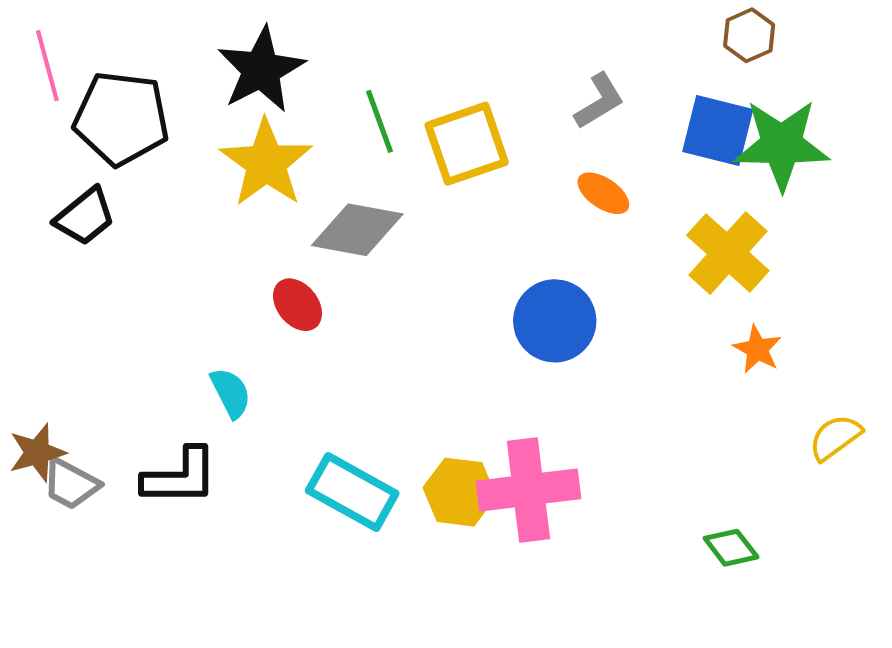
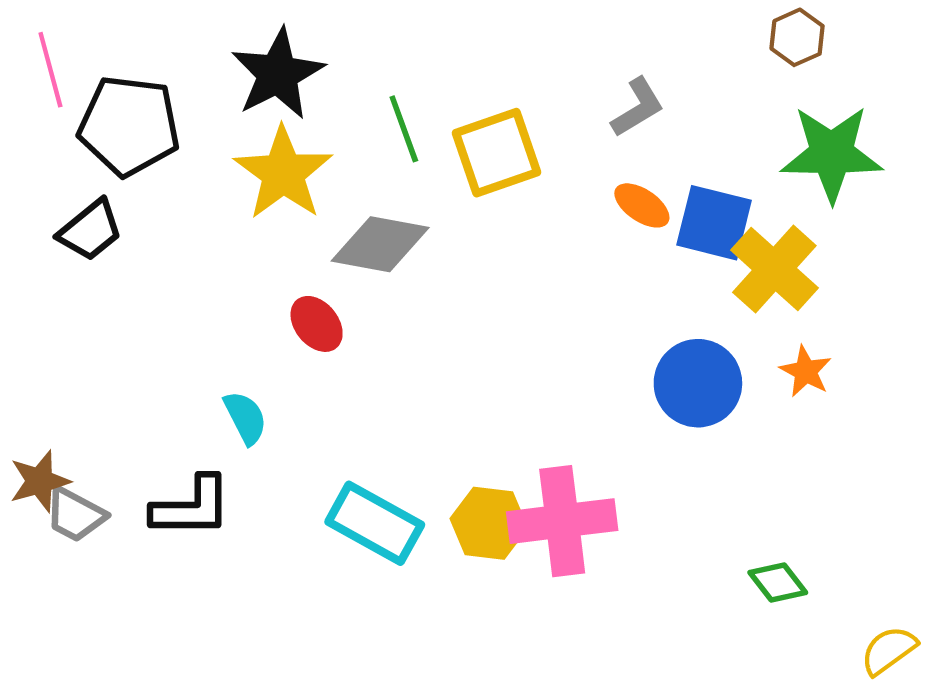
blue square: (718, 130) -> (714, 223), moved
blue circle: (555, 321) -> (698, 383), moved
yellow semicircle: (835, 437) -> (889, 650), moved

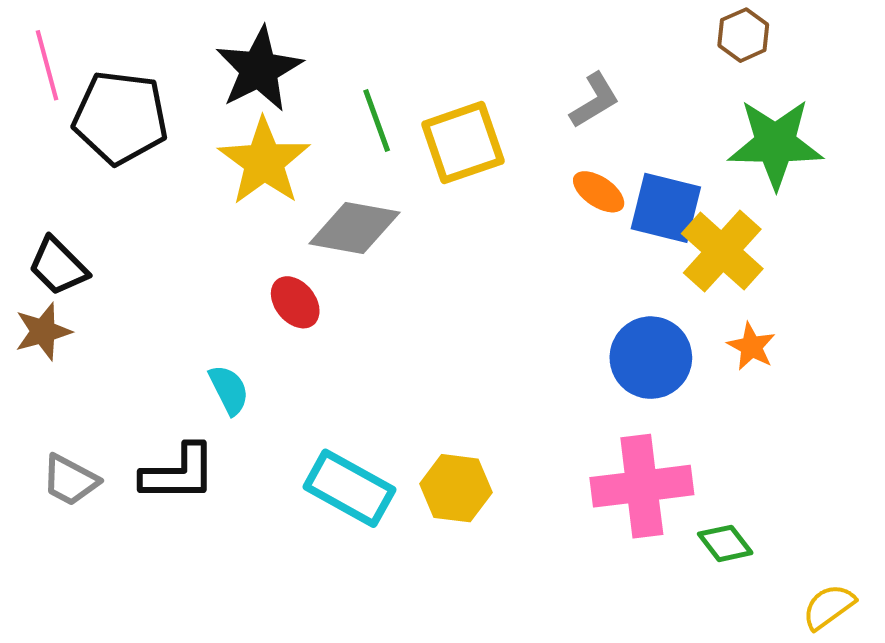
black trapezoid: (90, 230) -> (58, 266), moved, turned 84
brown star: (40, 481) -> (43, 331), moved
pink cross: (562, 521) -> (642, 486), moved

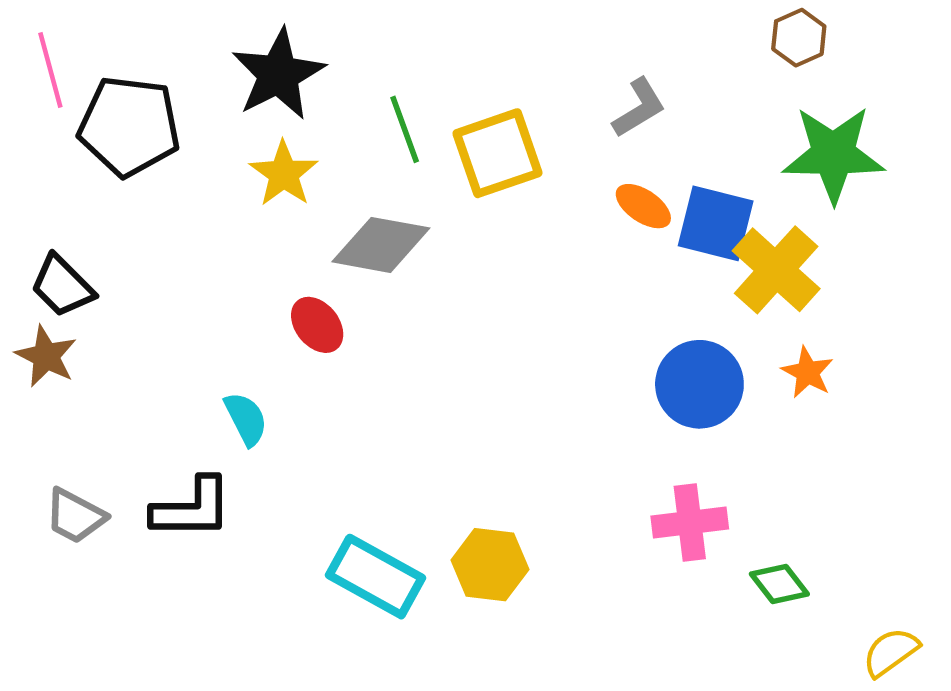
yellow star: (264, 162) -> (284, 174), size x0.7
brown star: (43, 331) -> (46, 356), turned -30
pink cross: (642, 486) -> (690, 523), size x0.7
cyan rectangle: (349, 488) -> (375, 577), moved
yellow hexagon: (456, 488) -> (490, 565), moved

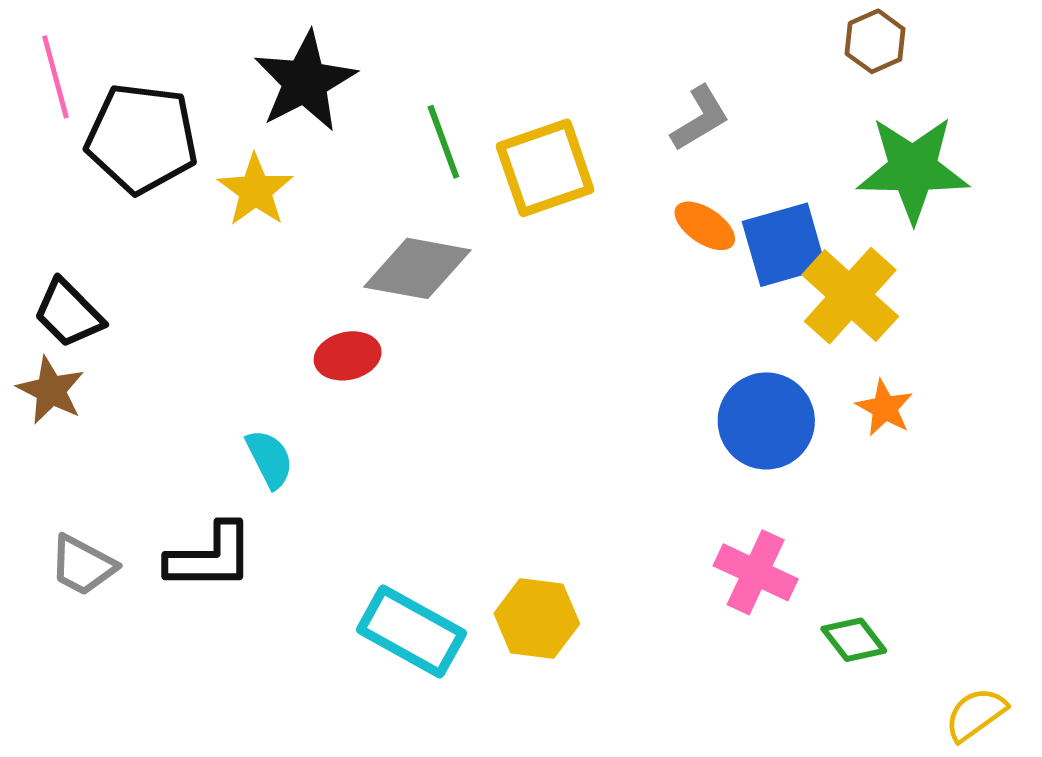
yellow star: (284, 174) -> (255, 190), moved
blue square: (716, 223) -> (784, 245), turned -30
red ellipse: (317, 325) -> (348, 356), turned -64
pink cross: (690, 523) -> (756, 572), turned 32

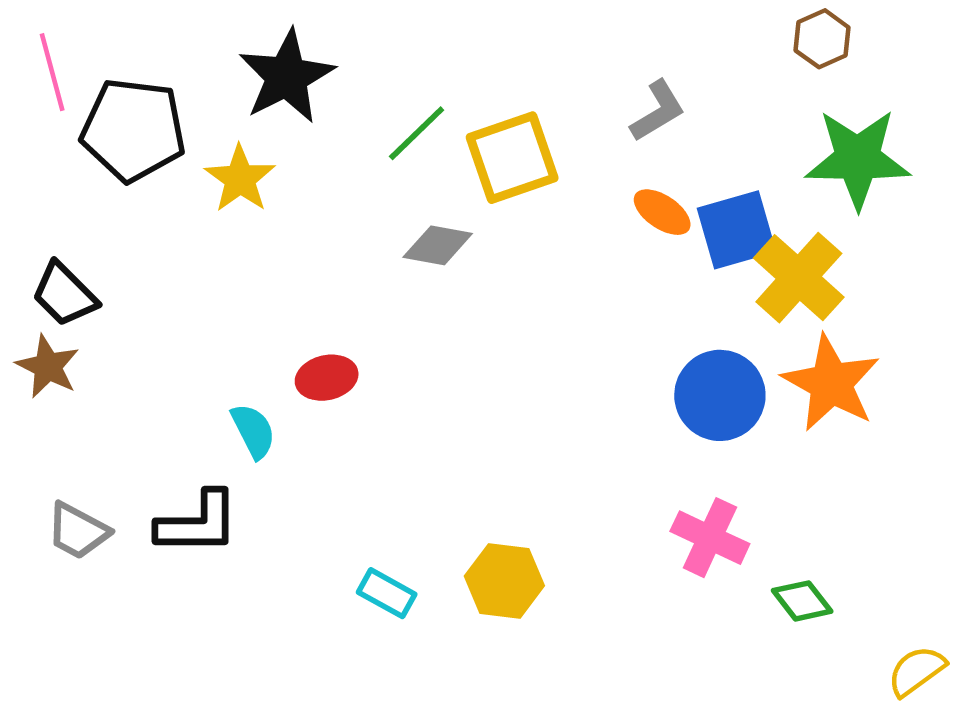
green line: (443, 142) -> (417, 133), turned 66
gray diamond: (417, 268) -> (438, 245), moved, size x0.7
red ellipse: (348, 356) -> (327, 378), moved
orange star: (885, 408) -> (831, 383), size x1.8
cyan rectangle: (411, 631) -> (387, 593), size x0.6

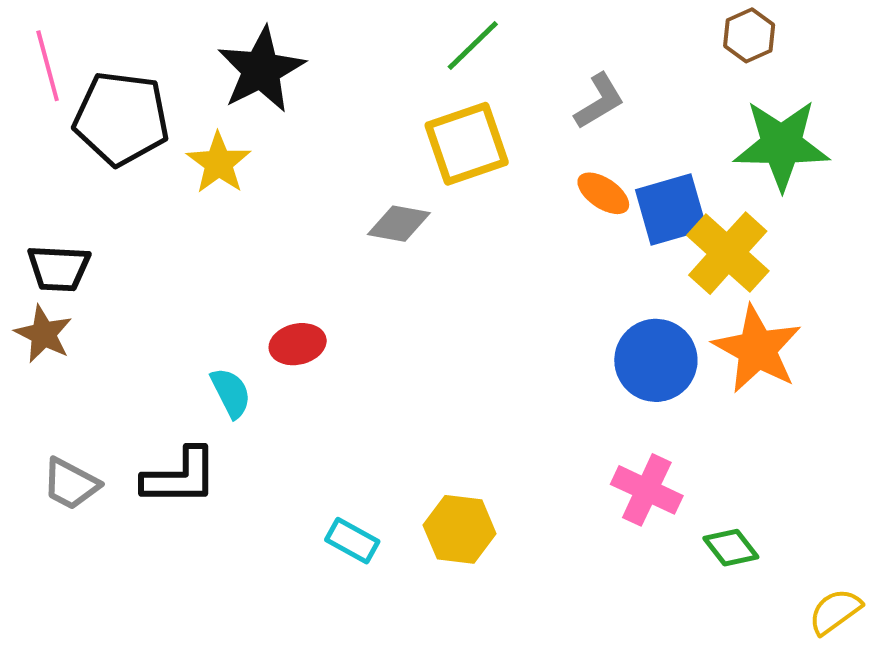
green line: (417, 133) -> (473, 46), moved
black trapezoid: (64, 294) -> (59, 268), turned -42

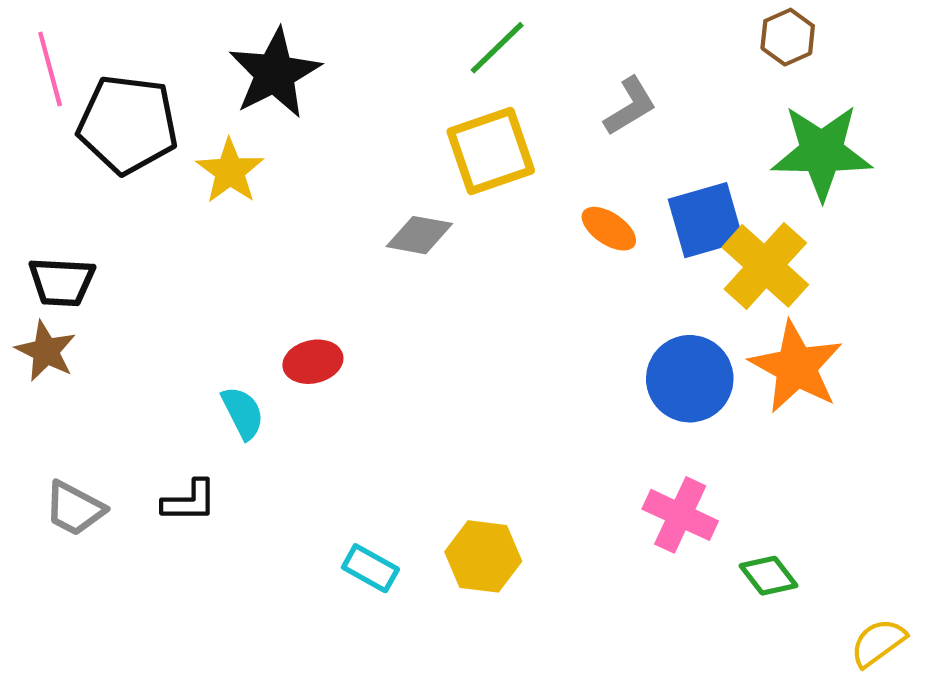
orange ellipse: (603, 193) -> (609, 229), moved
black L-shape: (180, 477) -> (189, 501), size x0.7

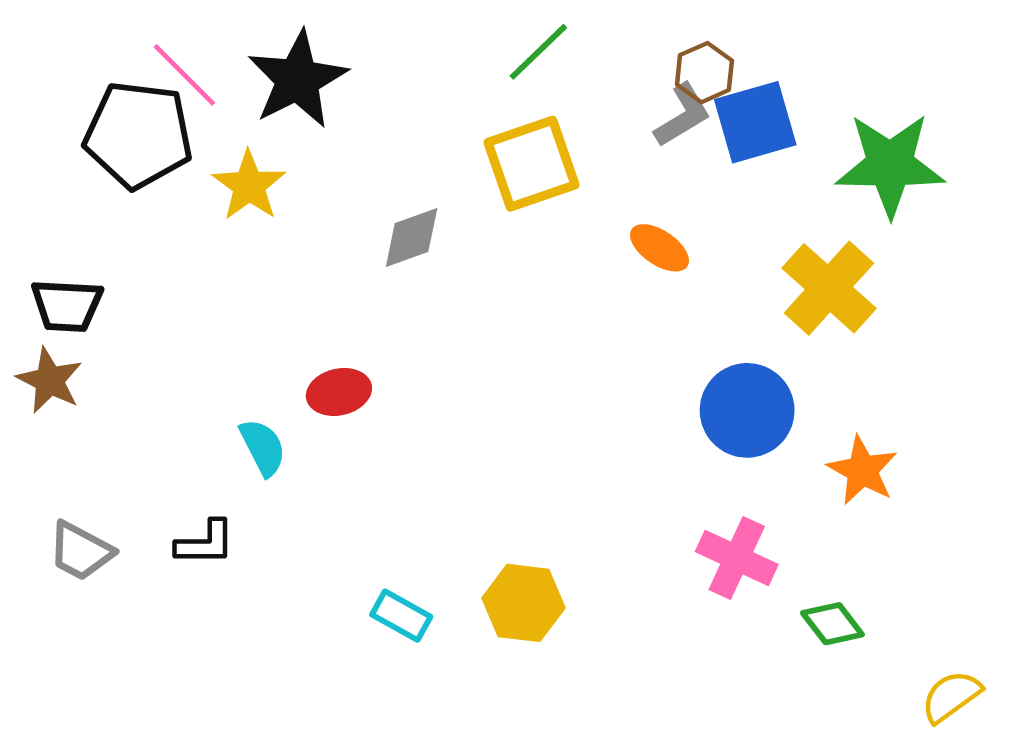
brown hexagon: (788, 37) -> (704, 73), moved
pink line: (50, 69) -> (184, 75), moved, turned -30
blue square: (706, 220) -> (755, 122), moved
gray diamond: (419, 235) -> (412, 237), moved, turned -30
orange star: (796, 367) -> (862, 470), moved, size x0.7

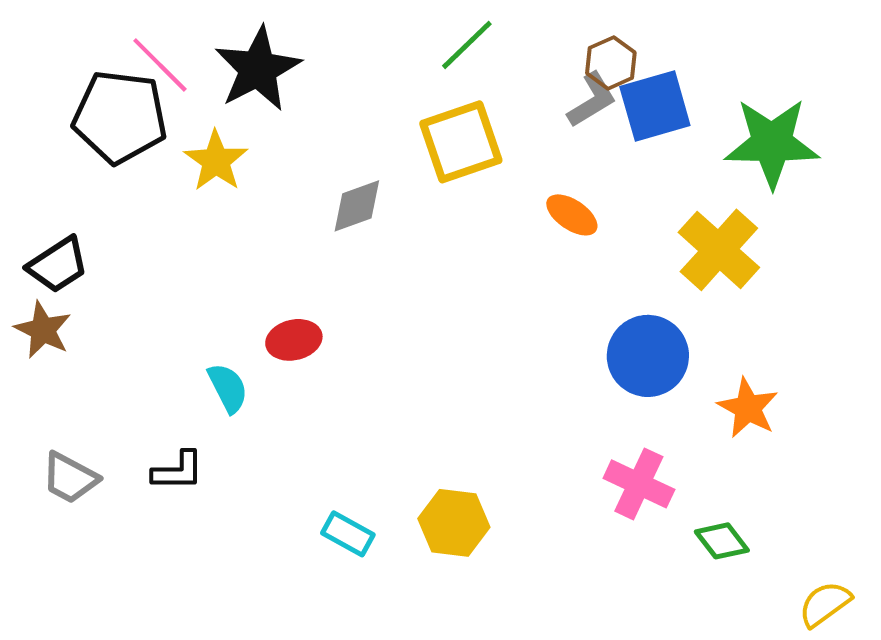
black trapezoid: (67, 305) -> (58, 265), turned -36

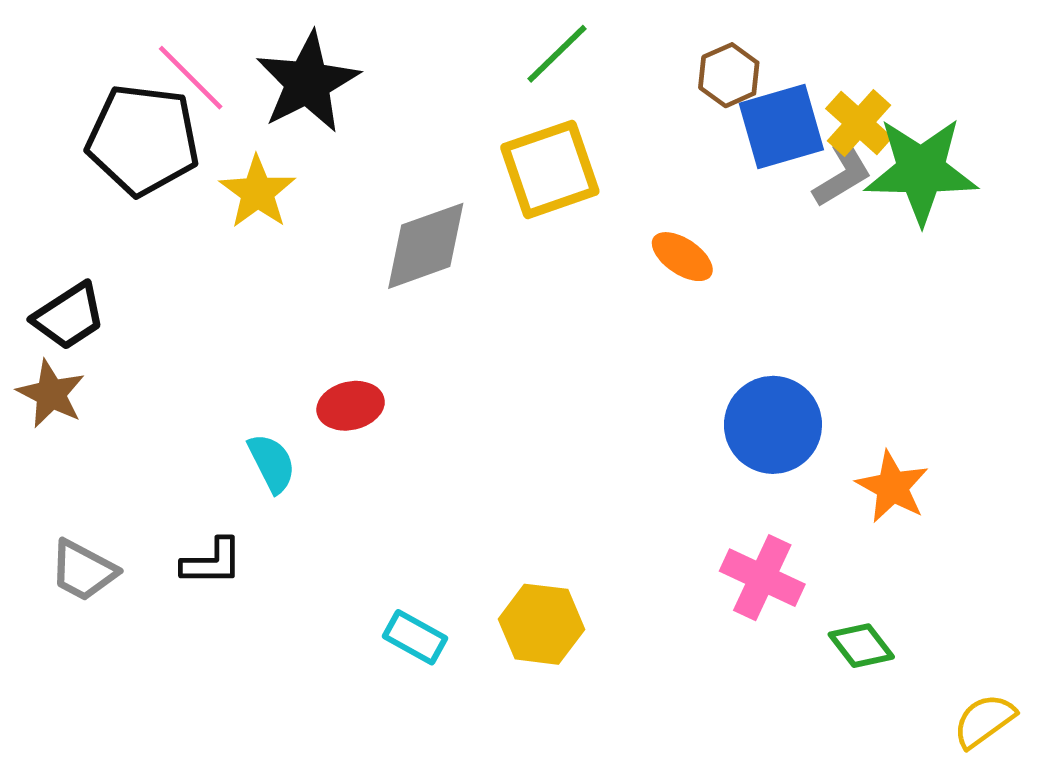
gray L-shape: (592, 100) -> (842, 174), moved
gray diamond: (357, 206) -> (426, 246), size x1.4
yellow cross: (719, 250) -> (859, 123), moved, size x0.7

